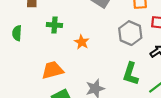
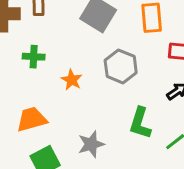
gray hexagon: (130, 33) -> (121, 66), moved

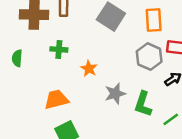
gray hexagon: (121, 66) -> (149, 57), moved
gray star: (91, 144) -> (115, 94), moved

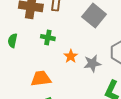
gray star: (115, 94) -> (92, 63), moved

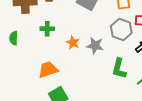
gray star: (92, 63) -> (95, 46), turned 30

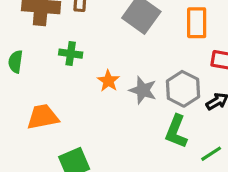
gray hexagon: (121, 29) -> (183, 89), moved
orange trapezoid: (48, 70) -> (43, 117), moved

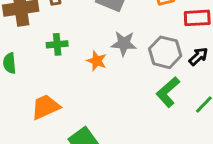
gray star: (143, 90) -> (124, 44), moved
green L-shape: (176, 131) -> (168, 92), turned 40

